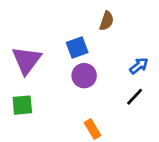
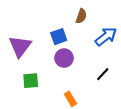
blue arrow: (139, 66) -> (106, 37), moved, size x1.5
green square: (22, 105) -> (31, 81), moved

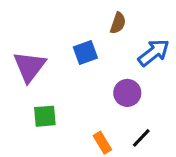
purple circle: (64, 58) -> (127, 93), moved
black line: (103, 74) -> (141, 138), moved

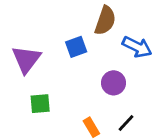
brown semicircle: (118, 23) -> (105, 21), size x1.5
blue arrow: (154, 53) -> (137, 47), turned 64

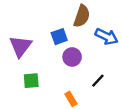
purple circle: (114, 83) -> (72, 57), moved
black line: (126, 123) -> (98, 81), moved

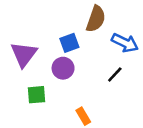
purple circle: (72, 57) -> (63, 68), moved
black line: (98, 81) -> (115, 74), moved

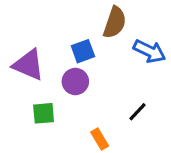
purple triangle: (24, 54) -> (28, 65), turned -44
black line: (115, 74) -> (137, 112), moved

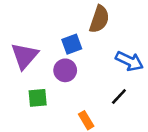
blue arrow: (150, 51) -> (129, 61), moved
purple triangle: (28, 65) -> (25, 56), turned 48

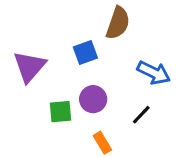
purple circle: (65, 70) -> (93, 99), moved
green square: (38, 98) -> (60, 112), moved

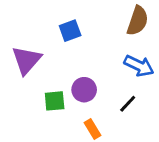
brown semicircle: (118, 23) -> (138, 21), moved
blue square: (85, 53) -> (70, 31), moved

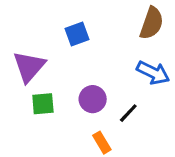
green square: (55, 101) -> (43, 104), moved
black line: (128, 104) -> (128, 113), moved

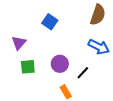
blue square: (77, 34) -> (50, 22), turned -35
purple triangle: (29, 67) -> (19, 43), size x0.7

